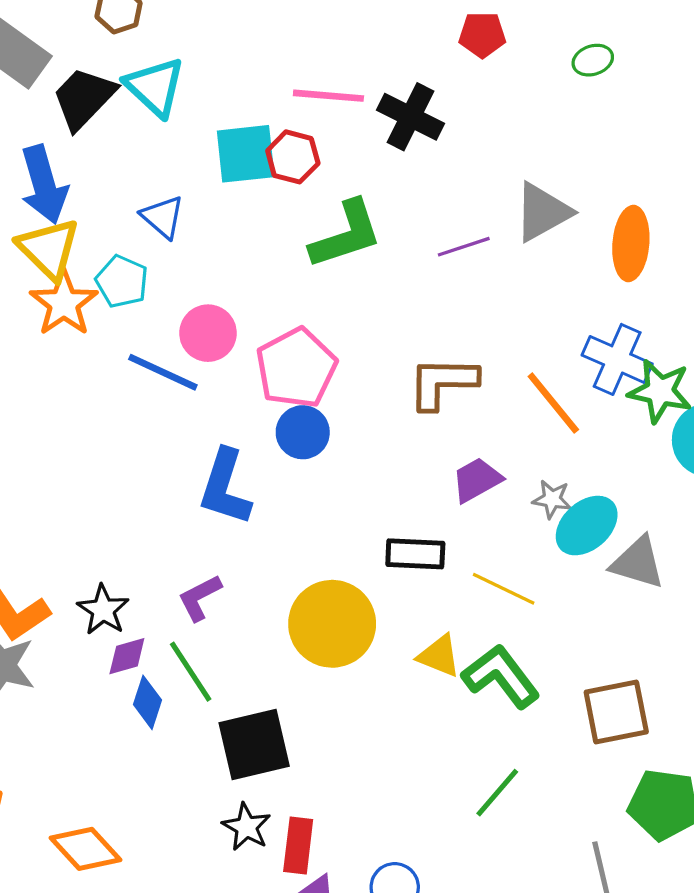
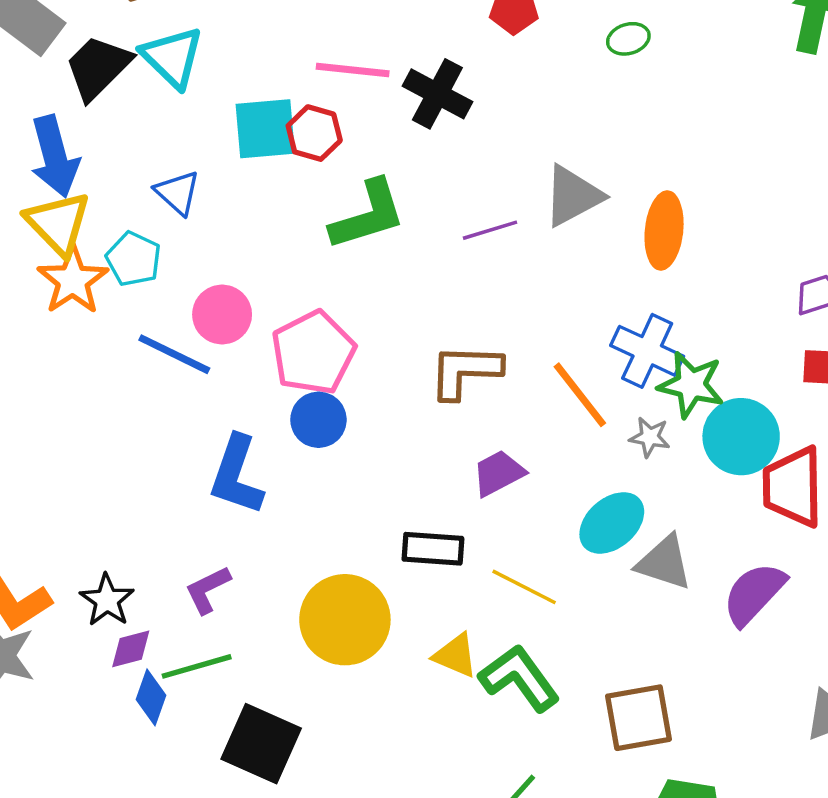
gray star: (552, 499) -> (650, 437), moved
green line: (191, 672) -> (197, 666), turned -74
black square: (254, 745) -> (261, 744), turned 36

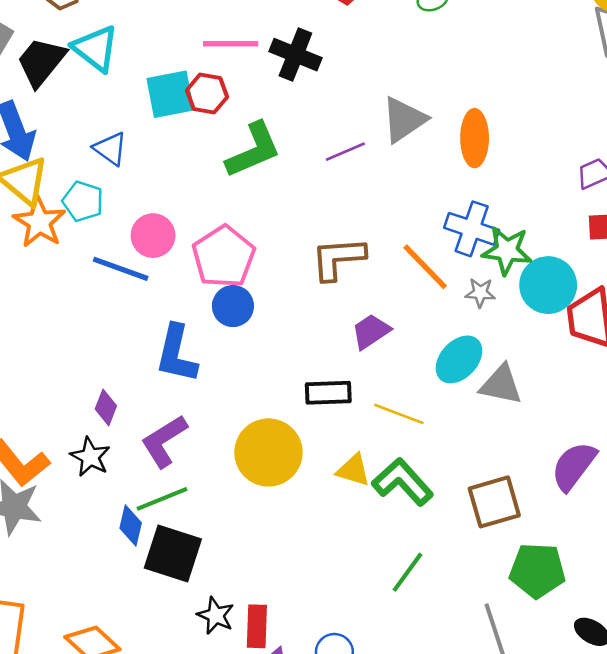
purple L-shape: (208, 590) -> (164, 441), size x1.4
purple semicircle: (754, 594) -> (574, 466), moved
purple diamond: (131, 649) -> (106, 407), moved, turned -48
black square: (261, 744) -> (173, 553), moved

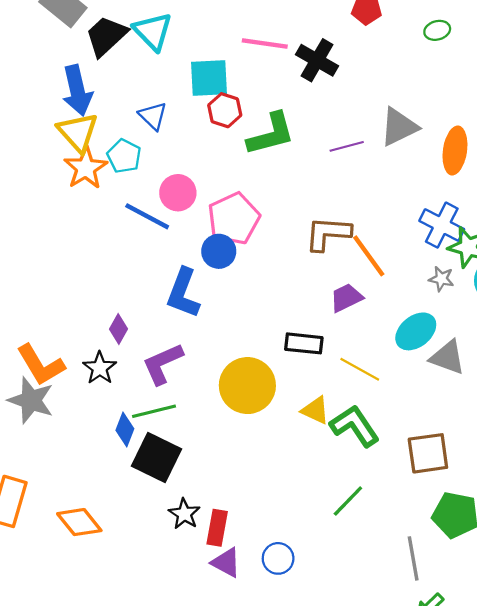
red hexagon: (207, 94) -> (225, 110), moved
orange line: (425, 267) -> (369, 256), moved
blue circle: (233, 306) -> (219, 251), moved

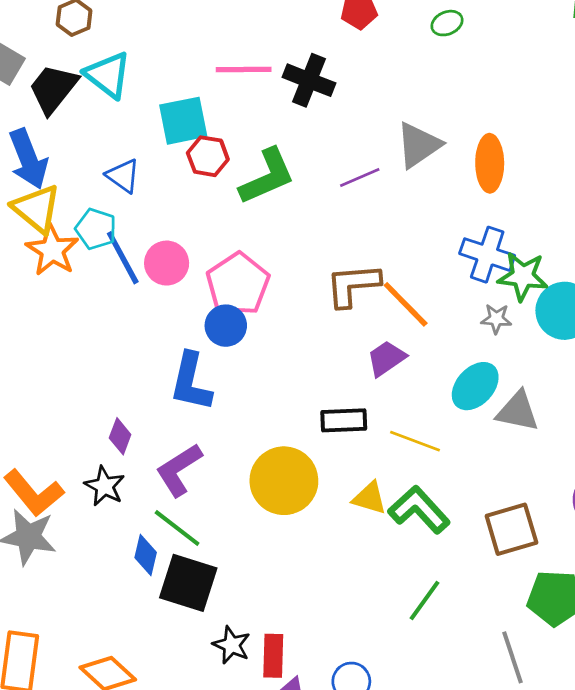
blue line: (147, 216) -> (123, 258), moved, turned 42
green line: (154, 411) -> (177, 528), turned 60

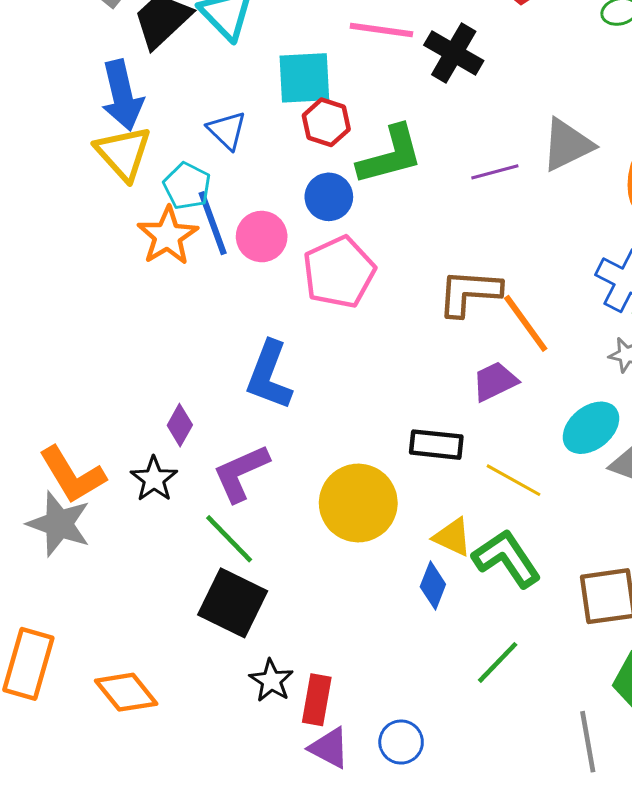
orange star: (52, 250) -> (168, 236), moved
blue circle: (226, 326) -> (329, 197), moved
blue diamond: (146, 555) -> (433, 585), moved

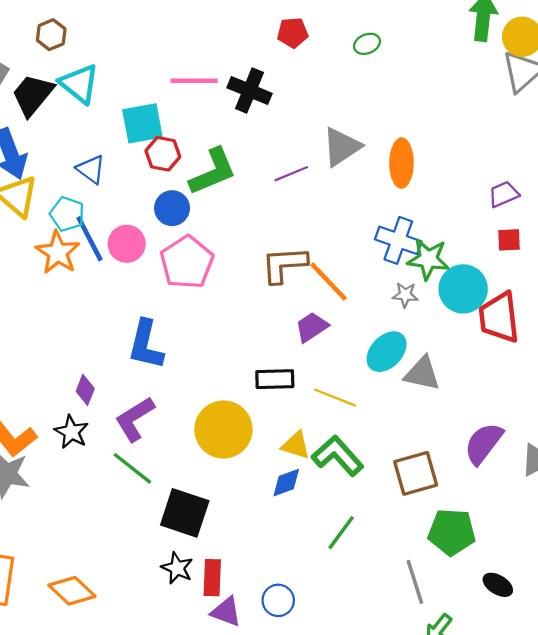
blue diamond: (433, 585) -> (286, 483), turned 56
black square: (233, 603) -> (185, 513), moved

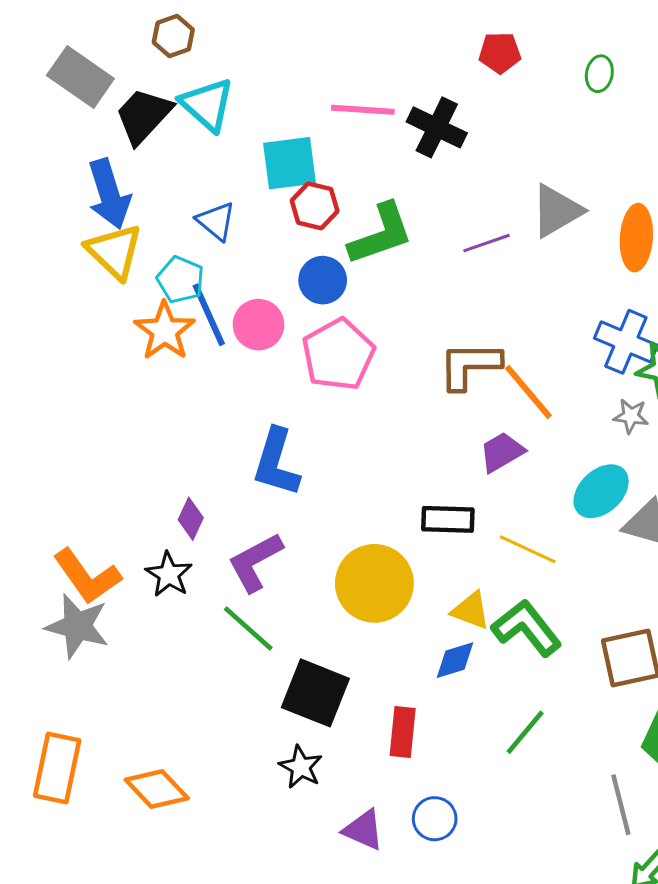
green ellipse: (367, 44) -> (599, 74), turned -60
red rectangle: (212, 578) -> (403, 732), moved

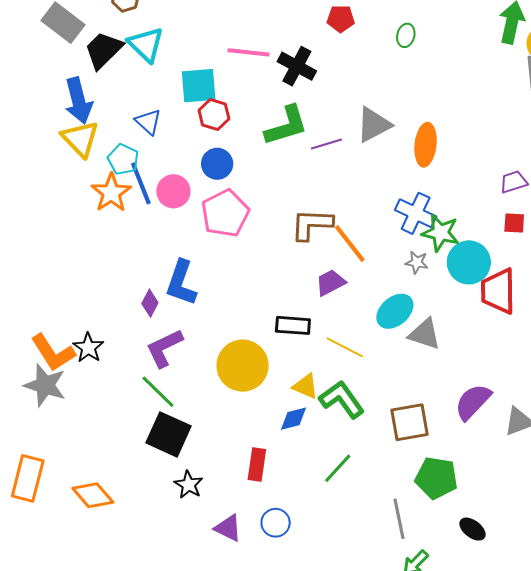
green L-shape: (381, 234) -> (286, 126), moved
purple diamond: (191, 519) -> (150, 303), moved
black star: (169, 574) -> (88, 348), moved
black square: (315, 693) -> (168, 434), moved

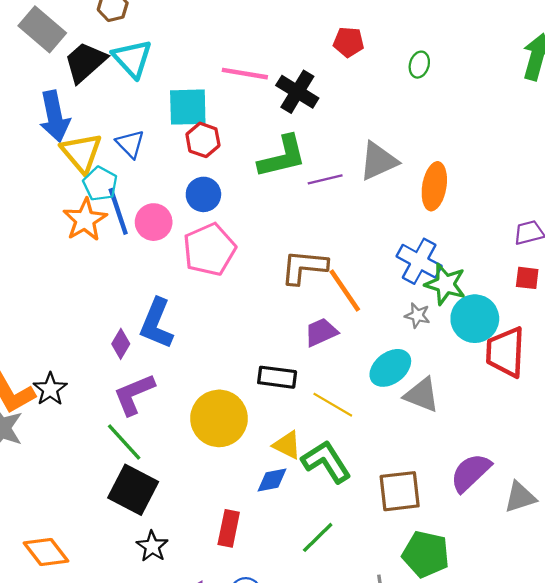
yellow triangle: (80, 139) -> (82, 153), moved

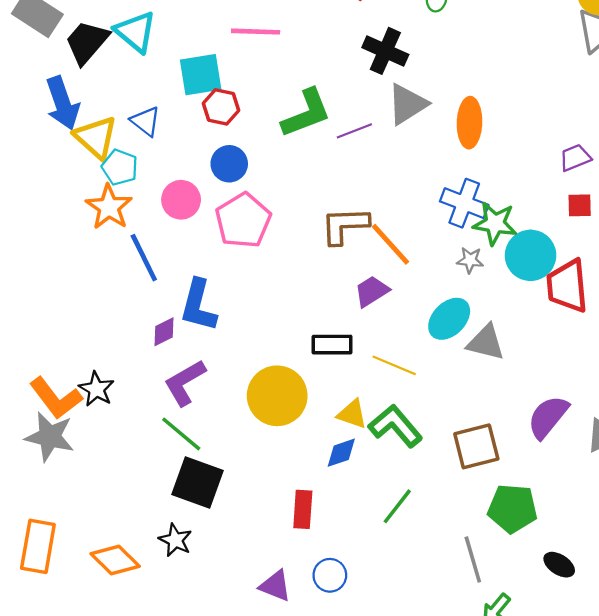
black cross: (297, 92) -> (385, 51), moved
blue line: (118, 211) -> (144, 258), moved
purple diamond: (121, 344) -> (164, 332), turned 40
black star: (152, 546) -> (175, 540), moved

